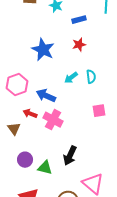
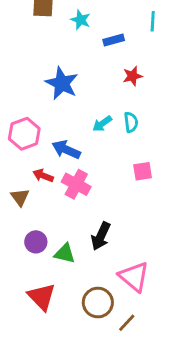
red star: (79, 45) -> (132, 76), moved

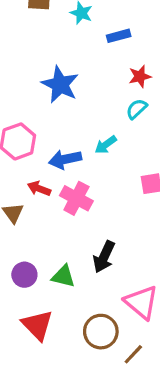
cyan semicircle: (131, 122) -> (137, 109), moved, turned -126
cyan arrow: (102, 124) -> (106, 145), moved
blue arrow: (66, 150) -> (65, 159), turned -36
purple circle: (36, 242) -> (24, 275), moved

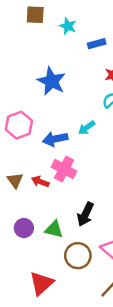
red arrow: (39, 189) -> (40, 182), moved
red triangle: (37, 325) -> (41, 283), moved, turned 32
brown circle: (101, 332) -> (78, 256), moved

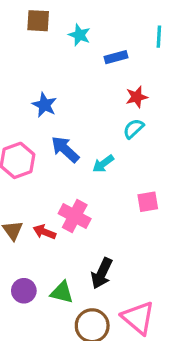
blue star: (51, 81) -> (44, 105), moved, size x0.7
blue arrow: (55, 139) -> (65, 149), moved, turned 55

